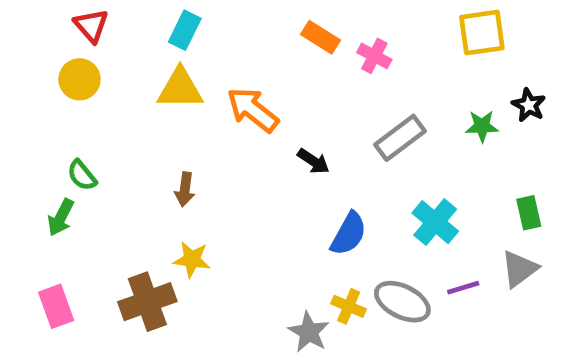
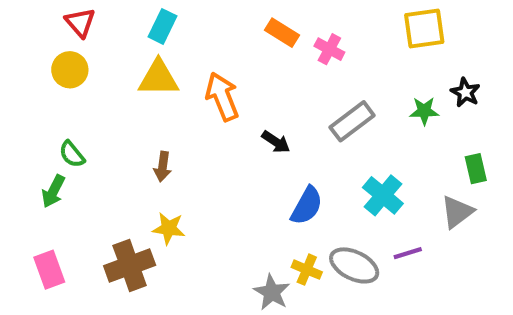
orange arrow: (253, 110) -> (222, 97), turned 30
green rectangle: (529, 213) -> (476, 169), moved
gray triangle: (519, 269) -> (457, 212), moved

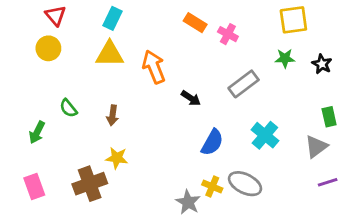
green star: (424, 111) -> (285, 58), moved
green semicircle: (72, 154) -> (68, 108), moved
purple line: (408, 253) -> (328, 182), moved

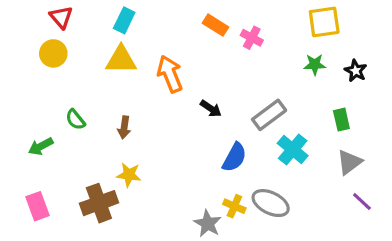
gray rectangle: (244, 84) -> (269, 115), moved
green rectangle: (329, 117) -> (341, 120), moved
green arrow: (37, 132) -> (41, 146), turned 35
purple line: (328, 182) -> (362, 201), turned 60

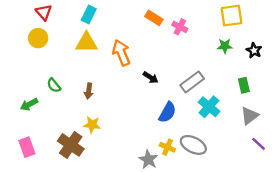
brown cross: (99, 203) -> (71, 145), turned -35

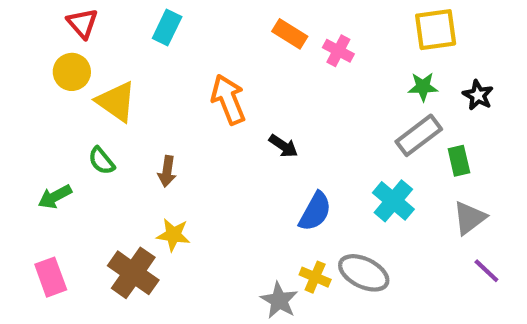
yellow triangle: (86, 43) -> (116, 102), moved, turned 35
gray rectangle: (192, 82) -> (419, 135), moved

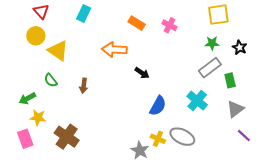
orange rectangle: (290, 34) -> (137, 23), moved
orange arrow: (228, 99) -> (114, 50), turned -65
yellow star: (173, 235) -> (38, 118), moved

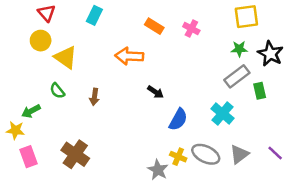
black star: (240, 47) -> (270, 54), size x1.5
black arrow: (142, 73) -> (155, 92), moved
gray triangle: (235, 109) -> (239, 154), moved
yellow star: (38, 118) -> (15, 130), moved

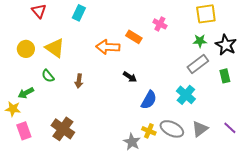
orange rectangle: (154, 26) -> (134, 37), moved
yellow circle: (41, 41) -> (26, 49), moved
green rectangle: (260, 91) -> (225, 76), moved

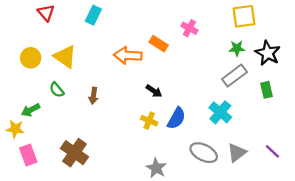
yellow cross: (149, 131) -> (149, 121), moved

